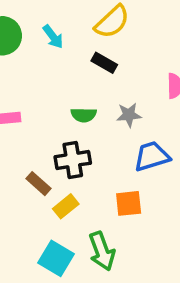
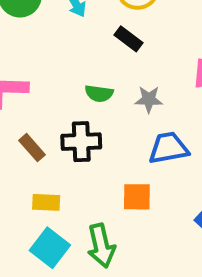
brown rectangle: (39, 184) -> (32, 148), moved
yellow rectangle: (66, 206) -> (46, 202), moved, turned 35

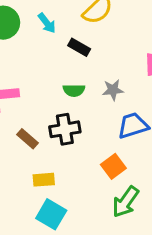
black rectangle: (129, 39) -> (79, 47), moved
orange square: (137, 197) -> (113, 166), turned -30
green arrow: (101, 246) -> (126, 202), moved, turned 56

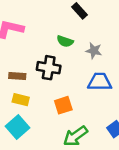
brown rectangle: (27, 139) -> (17, 76), moved, turned -56
orange square: (113, 166) -> (63, 105), moved

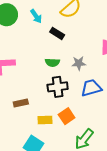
black cross: (49, 68) -> (58, 87), moved
yellow rectangle: (21, 100) -> (45, 120), moved

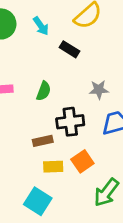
green semicircle: (52, 62) -> (44, 91), moved, turned -72
brown rectangle: (21, 103) -> (43, 141), moved

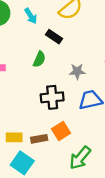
green semicircle: (44, 91) -> (39, 59), moved
brown rectangle: (43, 141) -> (39, 139), moved
yellow rectangle: (53, 167) -> (14, 137), moved

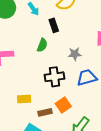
black rectangle: (54, 37) -> (54, 25), turned 40
yellow rectangle: (14, 137) -> (24, 99), moved

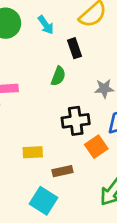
orange square: (63, 105) -> (96, 147), moved

